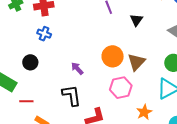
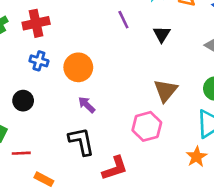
orange circle: (113, 56) -> (78, 67), moved
orange star: (144, 112) -> (197, 157), moved

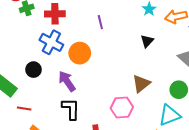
purple line: (123, 20) -> (100, 22), moved
blue cross: (39, 61) -> (51, 42), size x1.6
purple arrow: (87, 105) -> (67, 81), moved, size x1.5

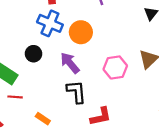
pink hexagon: (122, 108) -> (115, 67), moved
red line: (24, 109) -> (15, 97), moved

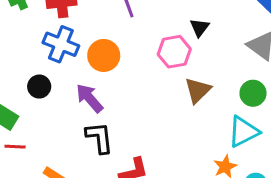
pink hexagon: (115, 67) -> (174, 52), moved

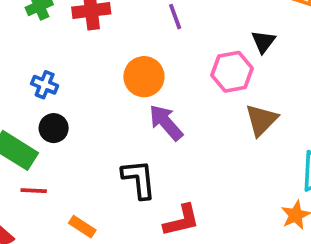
blue cross: (61, 44) -> (45, 85), moved, size x0.6
black circle: (39, 87) -> (54, 128), moved
purple arrow: (89, 98) -> (166, 123), moved

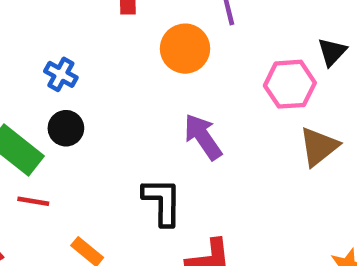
orange circle: (144, 77) -> (185, 49), moved

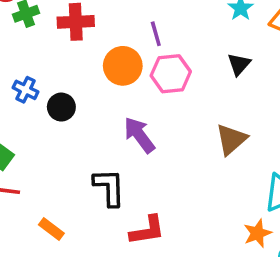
pink hexagon: (290, 84) -> (171, 74), moved
black circle: (66, 128) -> (61, 107), moved

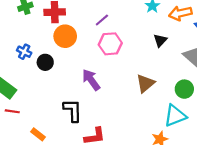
purple line: (156, 34) -> (102, 20), turned 64
black triangle: (239, 64) -> (160, 40), moved
orange circle: (123, 66) -> (65, 36), moved

